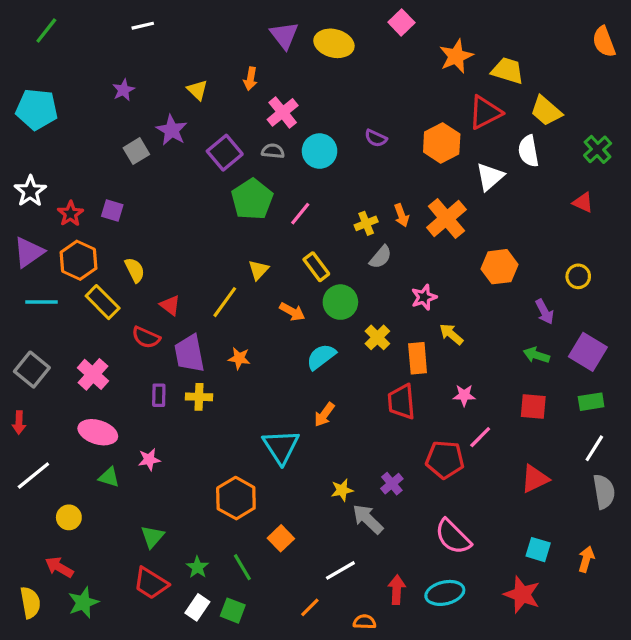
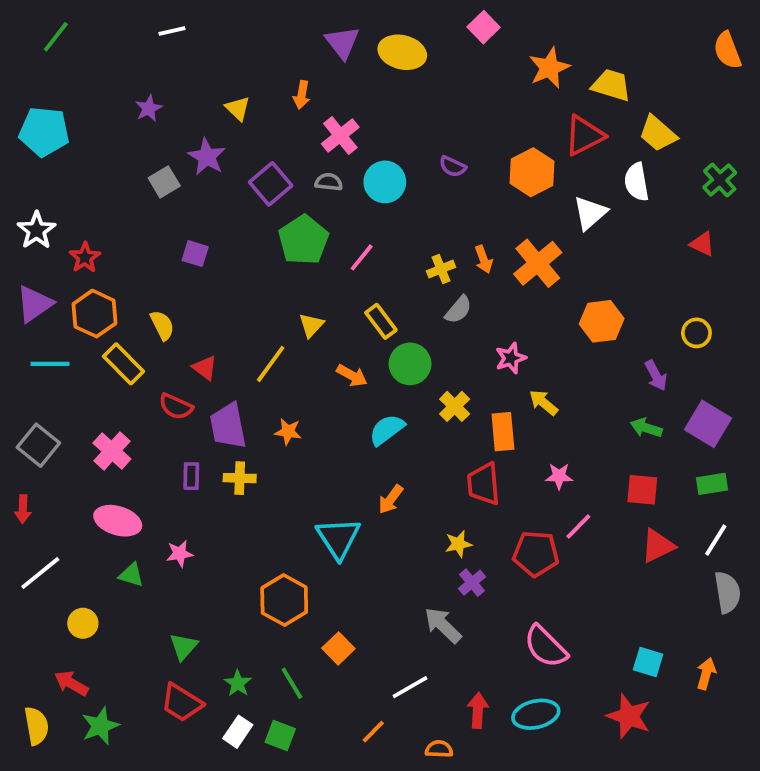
purple square: (112, 210) -> (195, 254), moved
red triangle: (535, 479) -> (658, 546), moved
yellow star: (342, 490) -> (458, 544), moved

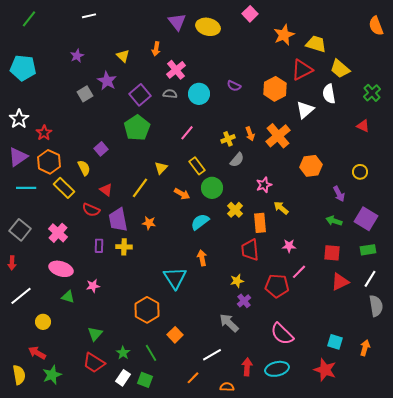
green pentagon: (304, 240) -> (137, 128), moved
purple square: (195, 254) -> (101, 149), moved, turned 32
orange arrow: (391, 499) -> (202, 258), turned 133

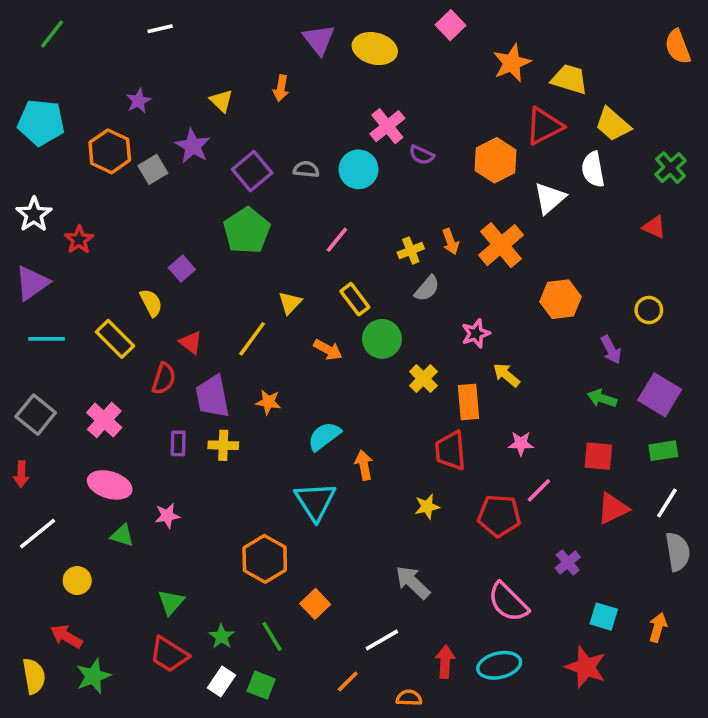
pink cross: (176, 70) -> (387, 126), moved
orange hexagon: (49, 162) -> (110, 151), moved
red semicircle: (91, 210) -> (164, 379), turned -96
cyan semicircle: (200, 222) -> (324, 436), moved
purple cross: (244, 301) -> (568, 562), moved

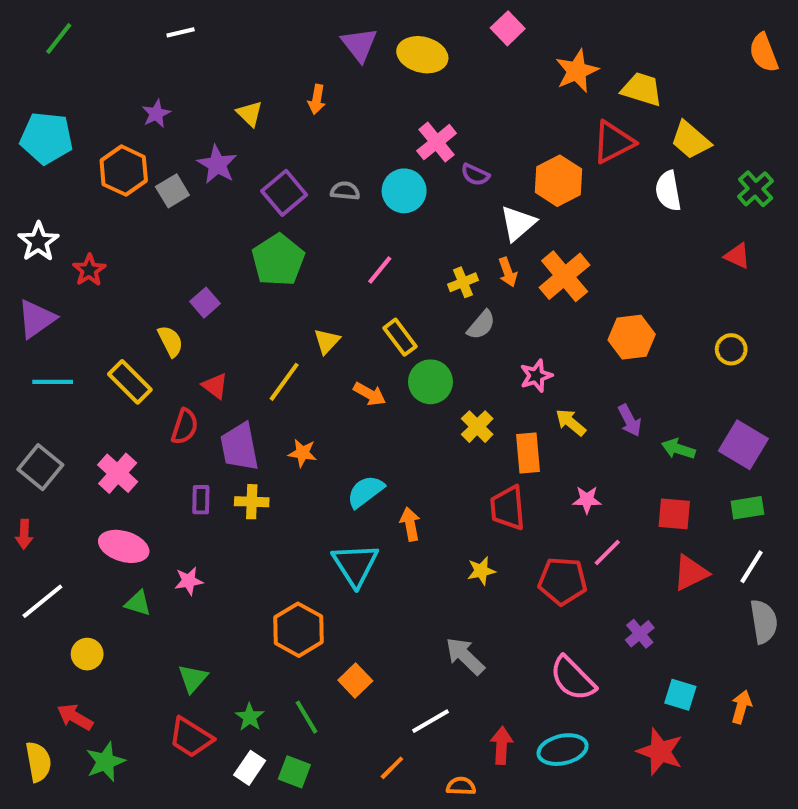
white triangle: (550, 198) -> (518, 223), moved
purple arrow: (611, 350) -> (630, 420), moved

